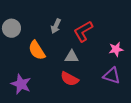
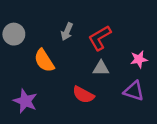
gray triangle: (72, 57) -> (101, 68), moved

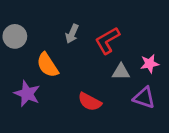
gray triangle: (101, 68) -> (121, 72), moved
purple star: (25, 101) -> (27, 94), moved

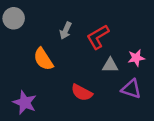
gray circle: (15, 36) -> (14, 18), moved
purple star: (27, 94) -> (25, 102), moved

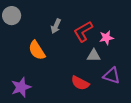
pink star: (136, 58) -> (106, 38), moved
red semicircle: (82, 93) -> (80, 83), moved
purple star: (25, 102) -> (21, 87), turned 30

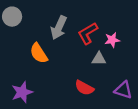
gray arrow: (56, 26) -> (59, 28), size x1.5
purple triangle: (112, 76) -> (123, 90), moved

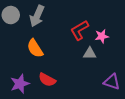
gray arrow: (59, 28) -> (37, 16), moved
red semicircle: (84, 88) -> (47, 80), moved

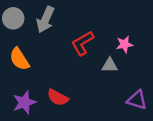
red L-shape: (79, 30) -> (82, 43), moved
orange semicircle: (35, 48) -> (19, 59), moved

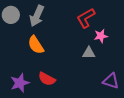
red L-shape: (82, 43) -> (86, 18), moved
orange semicircle: (19, 59) -> (36, 45), moved

